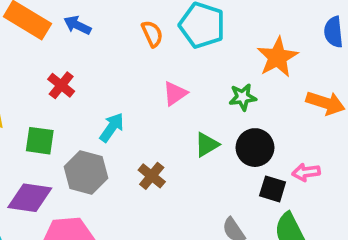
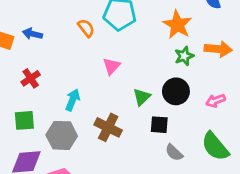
red cross: (61, 85) -> (31, 78), turned 30
green star: (243, 97) -> (184, 56), moved
brown cross: (152, 176) -> (108, 127), size x1.4
black square: (273, 189) -> (159, 125), moved

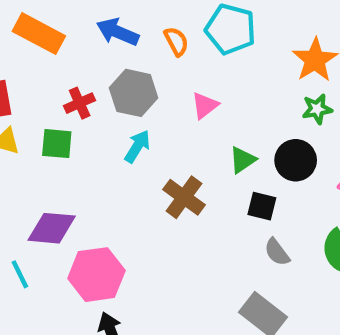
blue arrow: (32, 34) -> (118, 32), moved, size x1.4
green square: (24, 120) -> (57, 144), moved
gray hexagon: (62, 135) -> (134, 93), moved

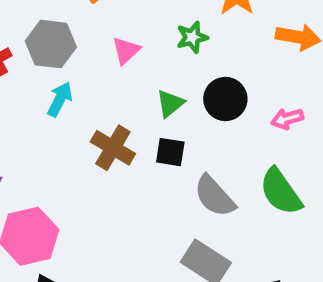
green star: (317, 109) -> (192, 37), moved
black square: (262, 206) -> (170, 152), moved
gray semicircle: (277, 252) -> (215, 196), size x1.5

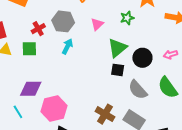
black circle: (225, 99) -> (142, 58), moved
green triangle: (170, 104) -> (117, 48), size x1.5
brown cross: (113, 148) -> (105, 114), moved

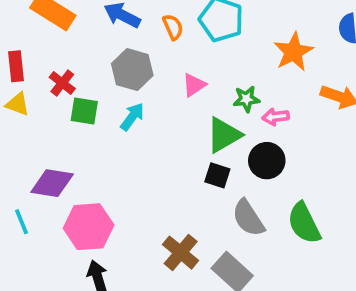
green star: (127, 18) -> (246, 99), moved
red cross: (38, 29) -> (62, 83), moved, turned -32
green square: (29, 49) -> (84, 111), moved
pink arrow: (170, 55) -> (276, 117), moved

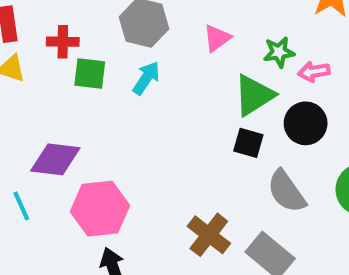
red cross: (62, 83) -> (63, 42), turned -35

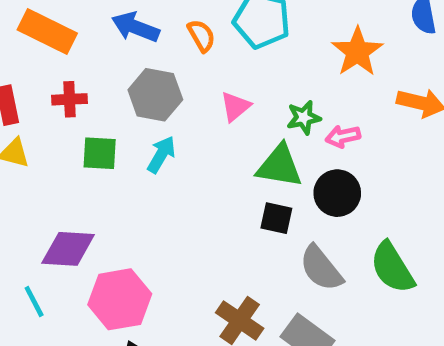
red cross: (63, 42) -> (70, 99), moved
green triangle: (254, 95) -> (279, 166), turned 45

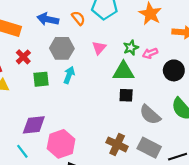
red cross: (70, 99) -> (23, 57), turned -32
black circle: (337, 193) -> (174, 70), moved

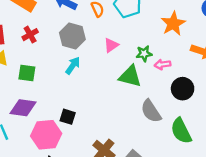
green square: (41, 79) -> (27, 73), moved
black square: (126, 95) -> (68, 117), moved
gray semicircle: (150, 115) -> (151, 111), moved

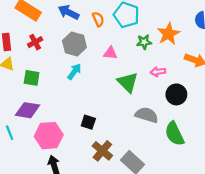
pink triangle: (111, 45) -> (110, 53), turned 40
green star: (144, 54) -> (144, 42), moved
green triangle: (130, 76) -> (128, 82), turned 30
gray semicircle: (151, 111) -> (147, 115), turned 140
black square: (68, 117) -> (88, 122), moved

